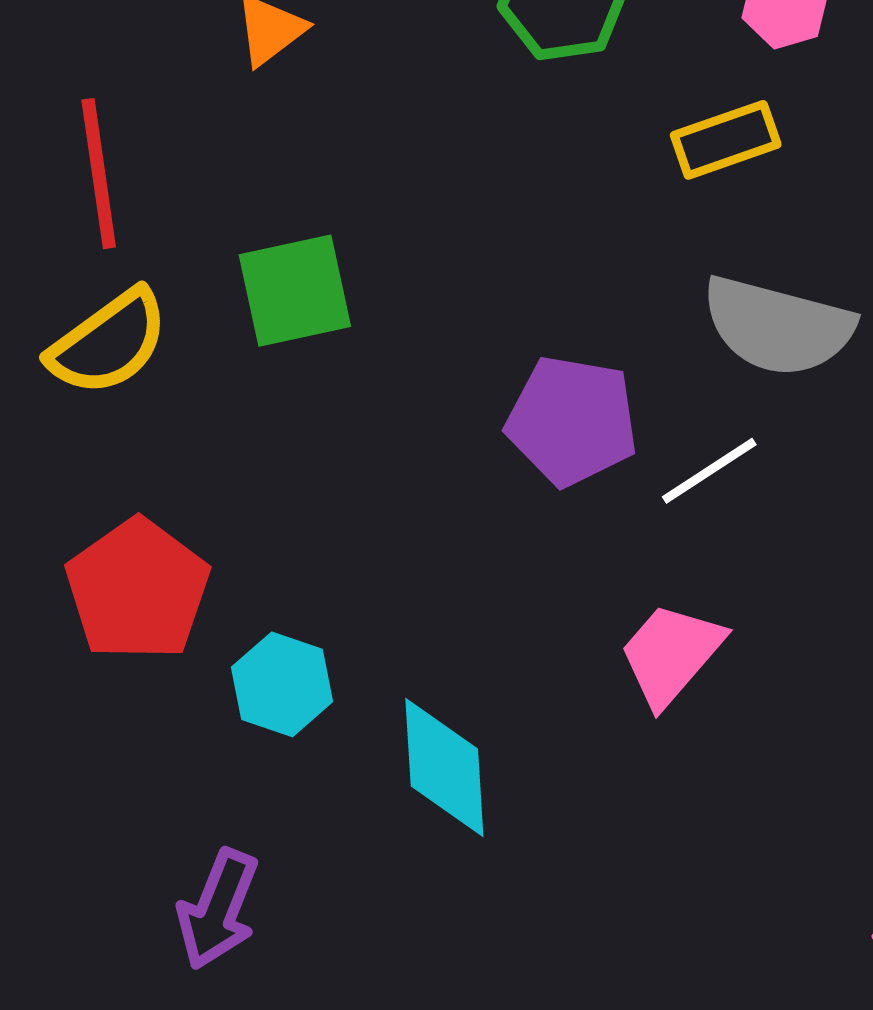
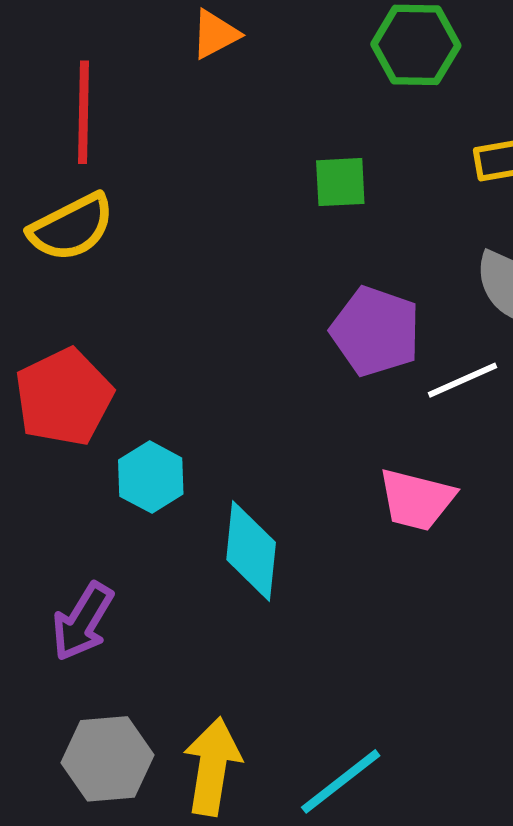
green square: (295, 291) -> (340, 182), moved, size x0.7
pink trapezoid: (671, 654) -> (417, 500), turned -126

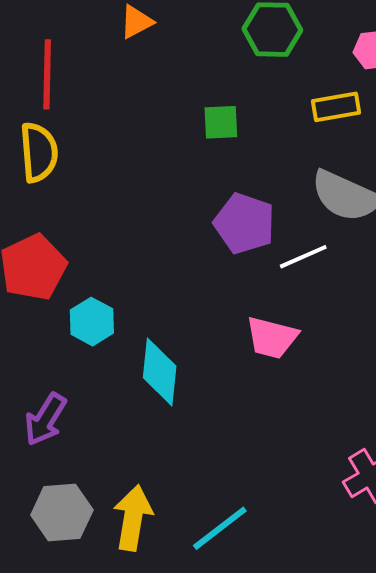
yellow semicircle: (72, 227) -> (39, 152), turned -68

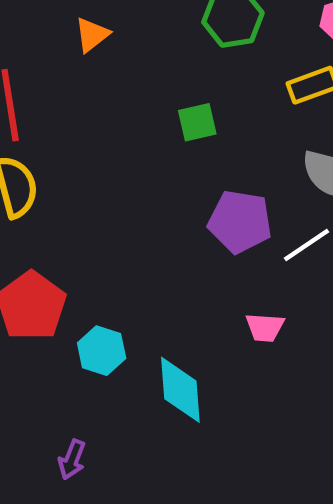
pink trapezoid: (272, 338) -> (265, 327), moved, size x0.7
purple arrow: (45, 419) -> (72, 460), size x0.7

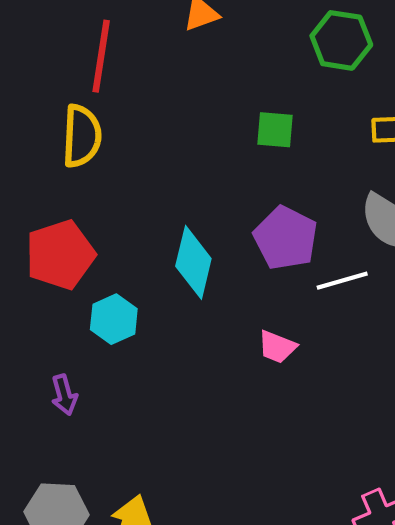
cyan diamond: (180, 390) -> (193, 262), moved
purple arrow: (72, 460) -> (64, 395), moved, turned -54

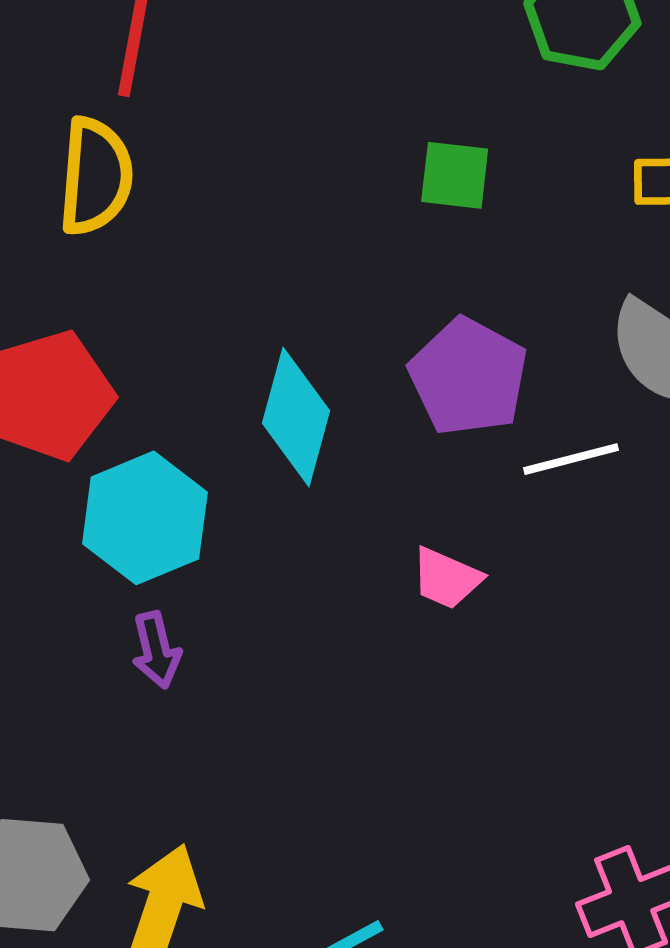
cyan hexagon: (114, 319) -> (145, 518), size x1.4
purple arrow: (64, 395) -> (156, 650), moved

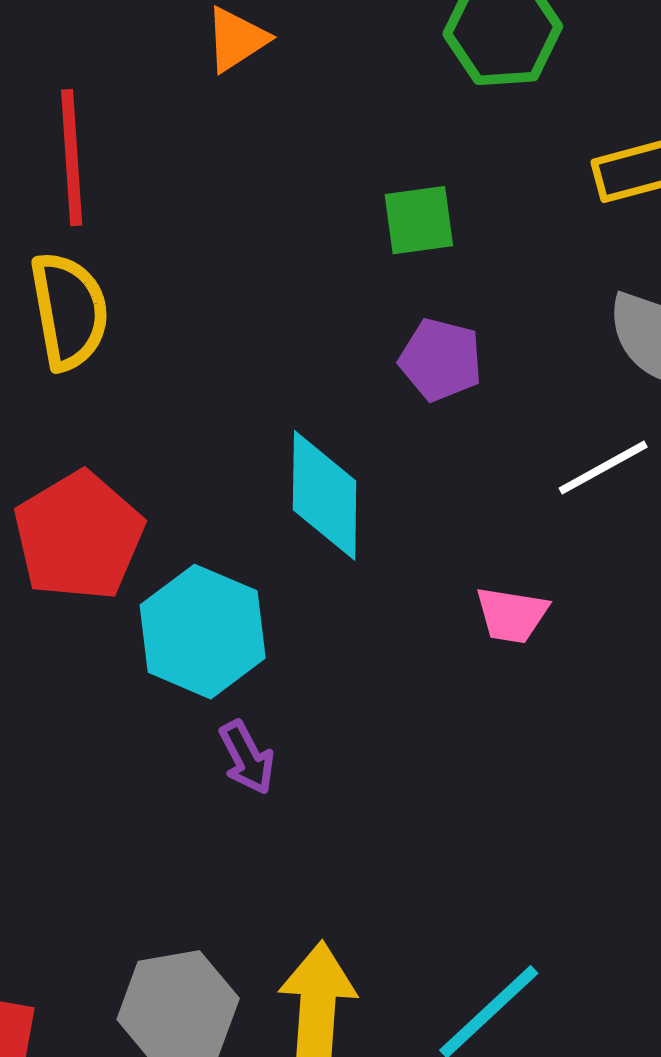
purple pentagon: (468, 377) -> (441, 360), moved, size x0.7

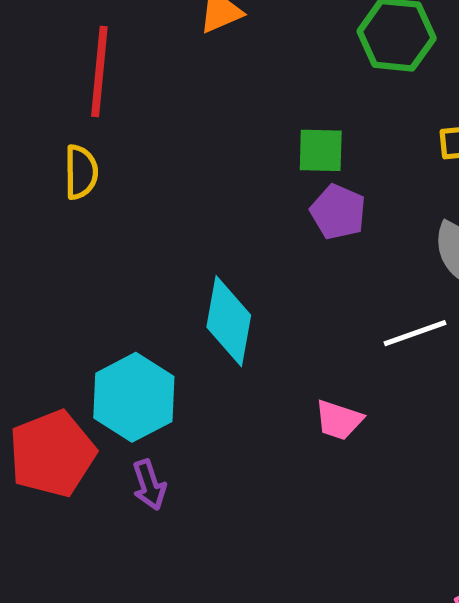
yellow semicircle: (69, 311) -> (81, 172), size x0.7
purple pentagon: (441, 360) -> (338, 212), moved
red pentagon: (79, 536) -> (52, 454), moved

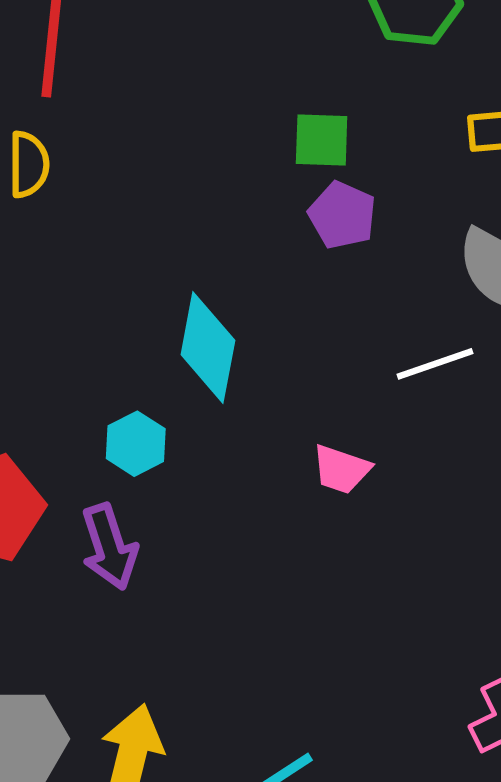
cyan hexagon: (134, 397) -> (136, 444), moved, size x0.6
purple arrow: (149, 485) -> (109, 547), size x1.4

